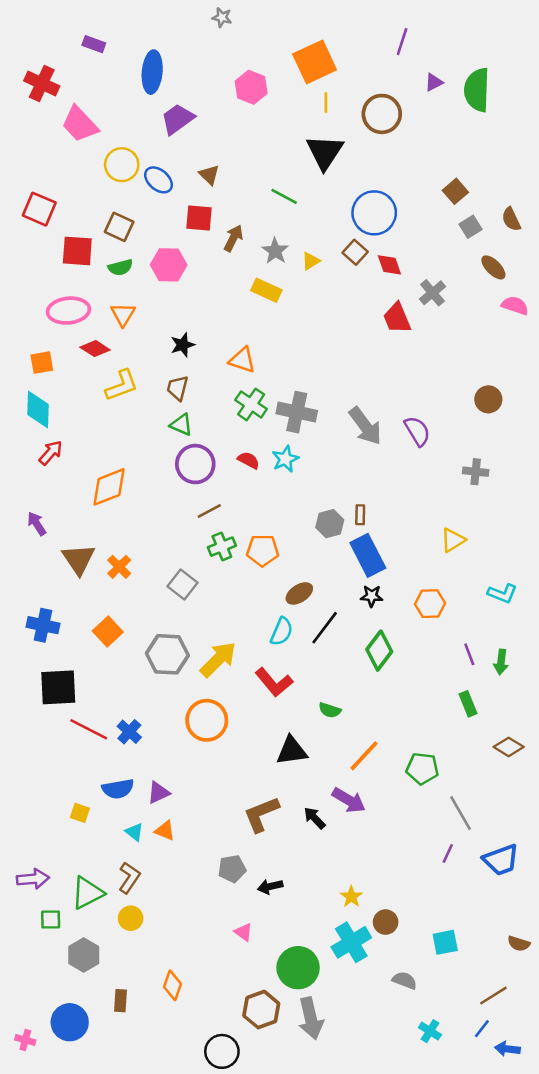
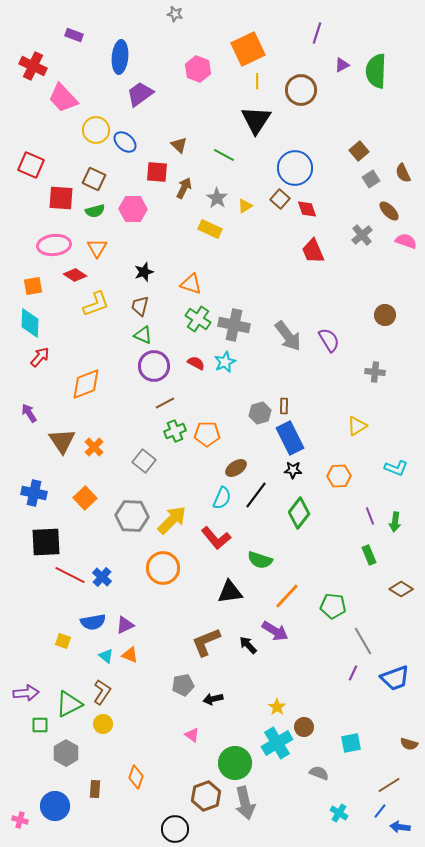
brown triangle: (209, 175) -> (179, 145), moved
gray cross: (433, 293) -> (362, 235), moved
green semicircle: (330, 710) -> (260, 560), size x1.4

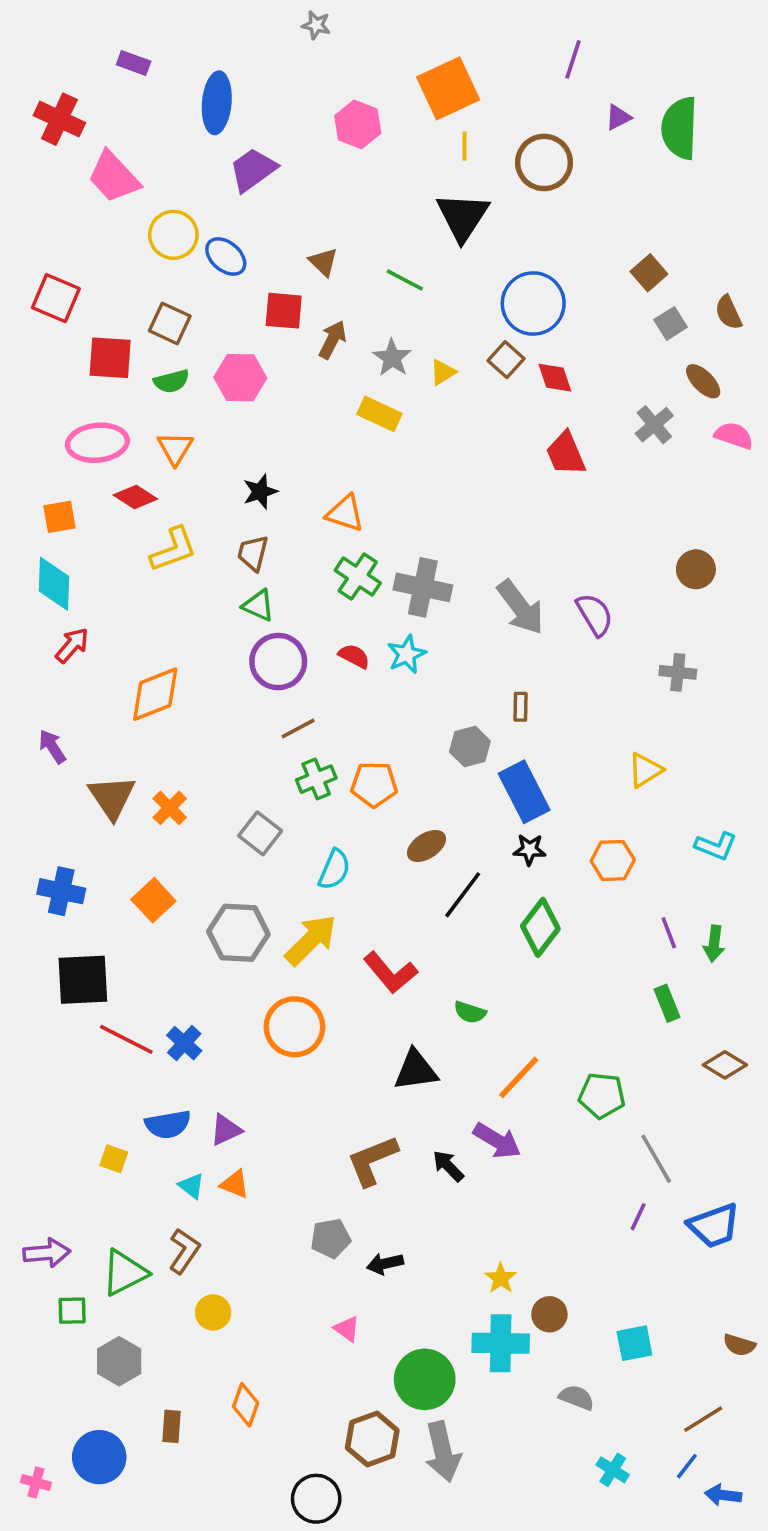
brown rectangle: (284, 406) -> (521, 707), moved
cyan semicircle: (222, 498) -> (334, 869), moved
green semicircle: (260, 560) -> (470, 1012), size x0.7
yellow circle: (103, 724) -> (213, 1312), moved
cyan cross: (277, 743) -> (501, 1343), turned 32

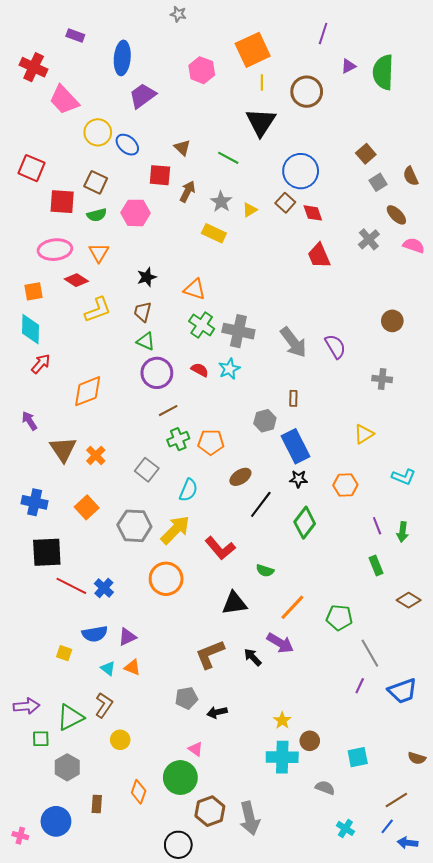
green circle: (425, 1379) -> (180, 778), moved

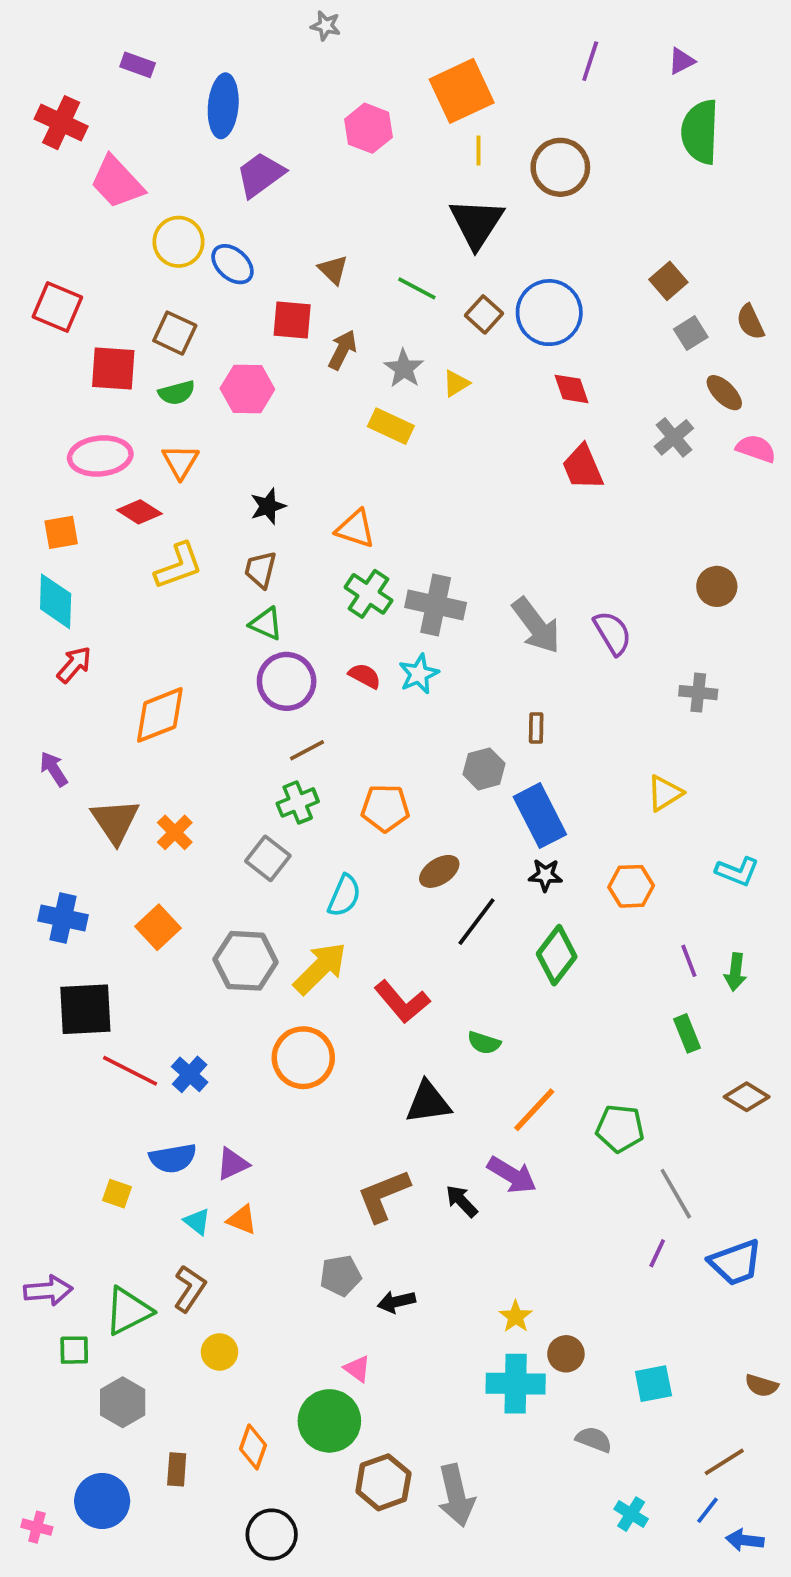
purple triangle: (348, 66) -> (681, 61), moved
brown square: (285, 203) -> (484, 314), moved
green cross: (178, 439) -> (298, 802), moved
black circle: (178, 845) -> (272, 1535), moved

